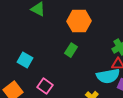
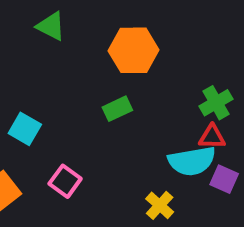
green rectangle: (71, 50) -> (117, 109), turned 32

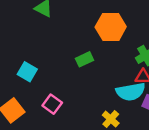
orange hexagon: (133, 50) -> (111, 27), moved

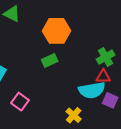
orange hexagon: (111, 27) -> (56, 31), moved

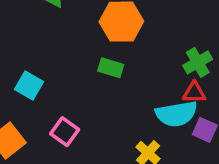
green rectangle: (50, 61) -> (111, 68), turned 42

